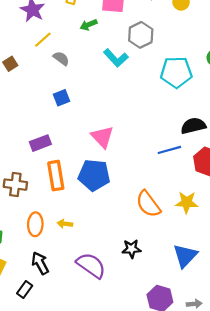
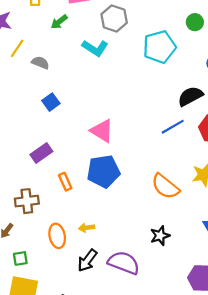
orange rectangle: (56, 176) -> (65, 182), size x0.6
black arrow: (40, 263) -> (87, 260), moved, turned -100

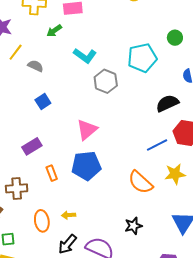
gray hexagon: (114, 18) -> (106, 81), moved
blue line: (173, 127) -> (157, 145), moved
pink triangle: (102, 131) -> (87, 130), turned 45

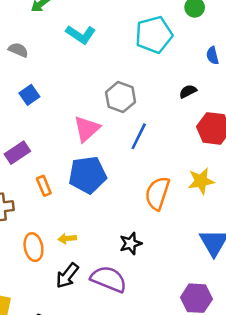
gray hexagon: (106, 81) -> (121, 97), moved
black semicircle: (167, 103) -> (188, 91), size x0.6
blue line: (157, 145) -> (139, 136), moved, turned -35
orange semicircle: (140, 182) -> (157, 193), turned 68
black star: (133, 226) -> (131, 243), moved

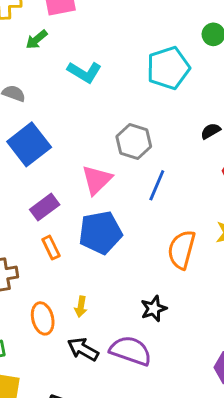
blue square: (29, 95) -> (29, 144), size x1.8
purple rectangle: (17, 153) -> (45, 207), moved
yellow arrow: (67, 238) -> (81, 307), turned -72
black arrow: (67, 276) -> (83, 349), turned 84

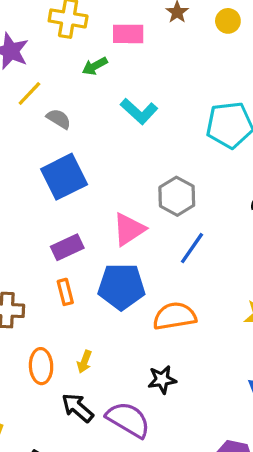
orange semicircle: (182, 250) -> (175, 316), moved, turned 54

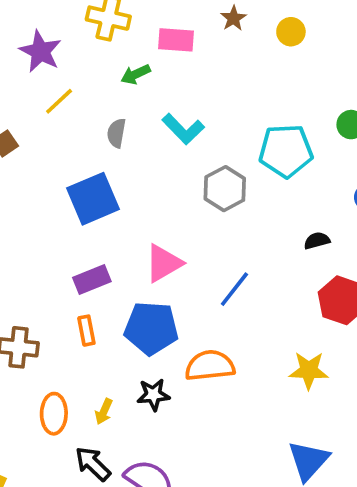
gray semicircle: (59, 119) -> (116, 133), moved, turned -115
gray hexagon: (177, 196) -> (225, 189), moved
black star: (162, 380) -> (153, 395), moved

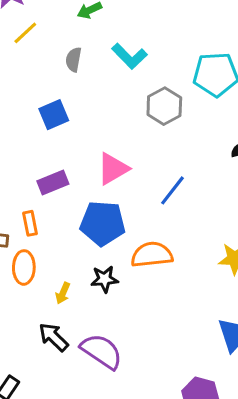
blue square: (93, 199) -> (54, 115), size x0.7
orange rectangle: (86, 331) -> (30, 223), moved
orange ellipse: (54, 414) -> (24, 267), moved

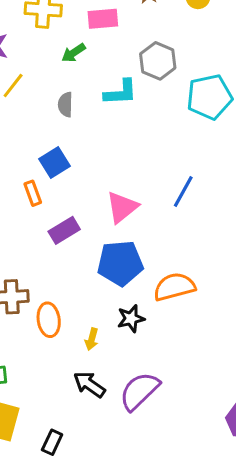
cyan L-shape: (129, 56) -> (121, 92), turned -40
gray hexagon: (164, 106) -> (158, 61), moved
blue line: (172, 190) -> (183, 192), moved
orange rectangle: (30, 223) -> (33, 193), moved
purple semicircle: (102, 351) -> (139, 391), turned -69

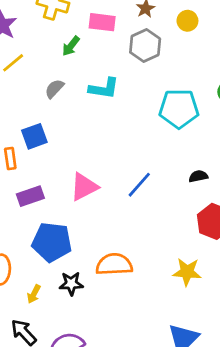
green arrow: (74, 53) -> (71, 46), turned -30
gray hexagon: (158, 61) -> (145, 46), moved
gray semicircle: (65, 105) -> (54, 89), turned 30
blue pentagon: (120, 263) -> (52, 242), moved

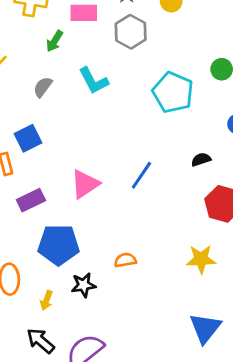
cyan L-shape: (104, 88) -> (94, 81), turned 60
cyan pentagon: (179, 109) -> (173, 92), turned 30
orange semicircle: (114, 264) -> (125, 260), size x0.6

